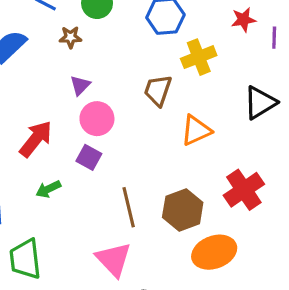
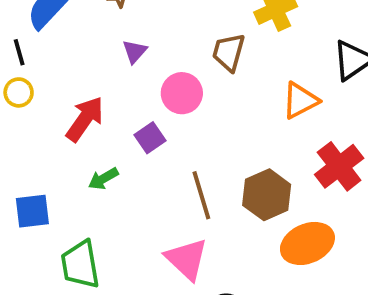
pink circle: (97, 119) -> (182, 93), moved
orange triangle: (196, 130) -> (300, 100), moved
purple square: (89, 157) -> (150, 138), turned 30

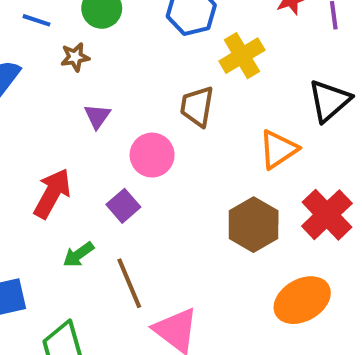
brown line: (201, 195) -> (129, 283), moved
brown hexagon: (267, 195) -> (254, 225), moved

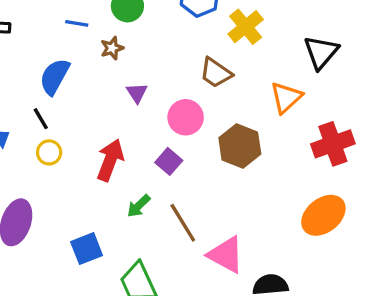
brown trapezoid: (197, 106) -> (216, 73), turned -56
red cross: (327, 215) -> (333, 144), turned 33
brown hexagon: (254, 225) -> (240, 146), moved

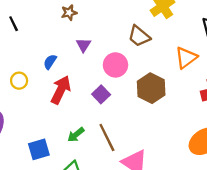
blue semicircle: (55, 77) -> (50, 62), moved, size x0.6
black line: (41, 119) -> (14, 24), moved
green arrow: (139, 206) -> (76, 135), moved

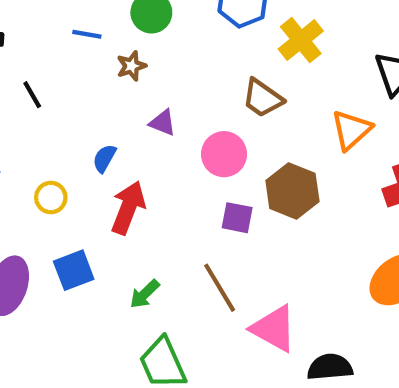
purple triangle: (83, 45) -> (163, 123), turned -35
purple square: (101, 94) -> (237, 218), moved, turned -30
green arrow: (76, 135) -> (145, 294), moved
blue square: (39, 149) -> (74, 270), moved

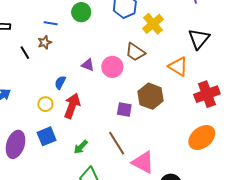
brown star: (131, 66) -> (45, 42), moved
orange triangle: (351, 130) -> (178, 66), turned -45
pink circle: (224, 154) -> (112, 67), moved
yellow circle: (51, 197) -> (45, 104), moved

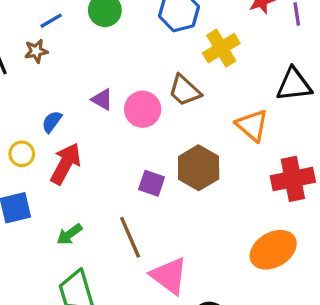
blue line: (51, 23) -> (51, 21), turned -48
black triangle: (199, 39) -> (294, 85), turned 35

